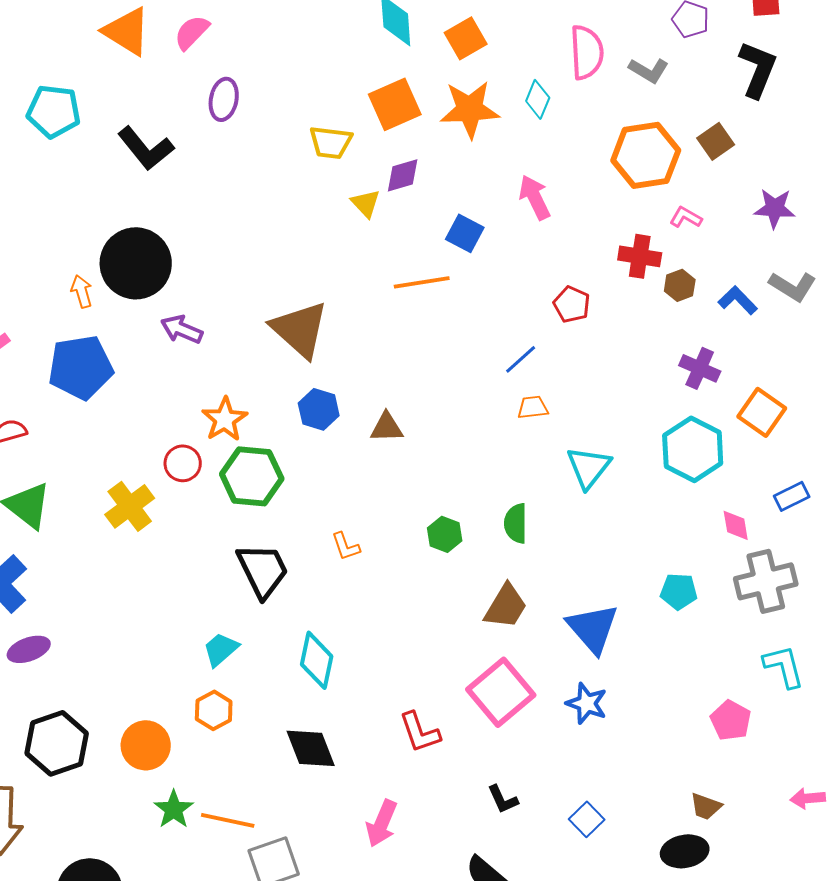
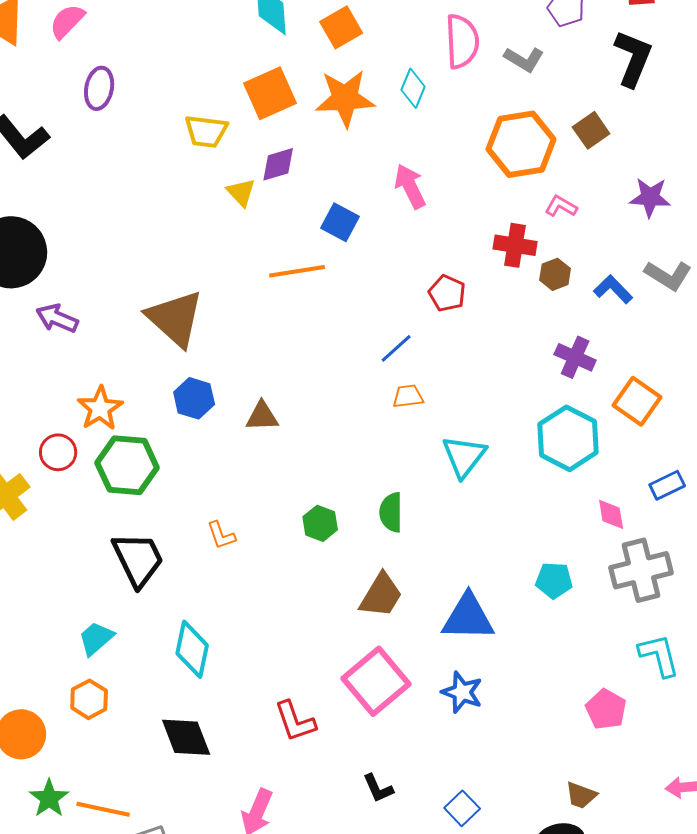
blue triangle: (593, 628) -> (468, 617), turned -48

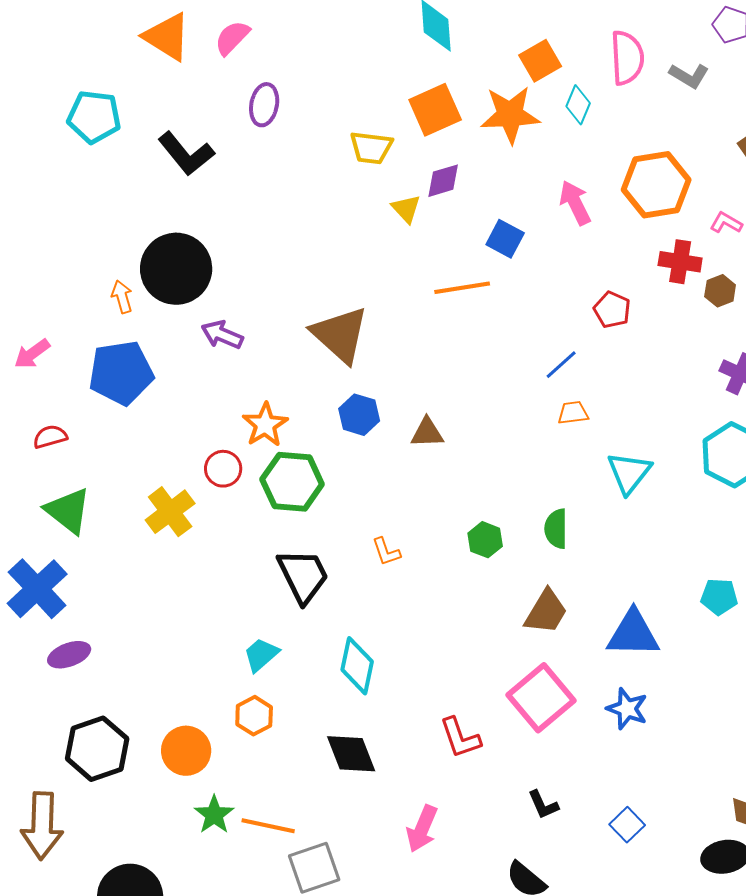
orange square: (341, 27) -> (540, 61), moved
orange hexagon: (521, 144) -> (656, 185), moved

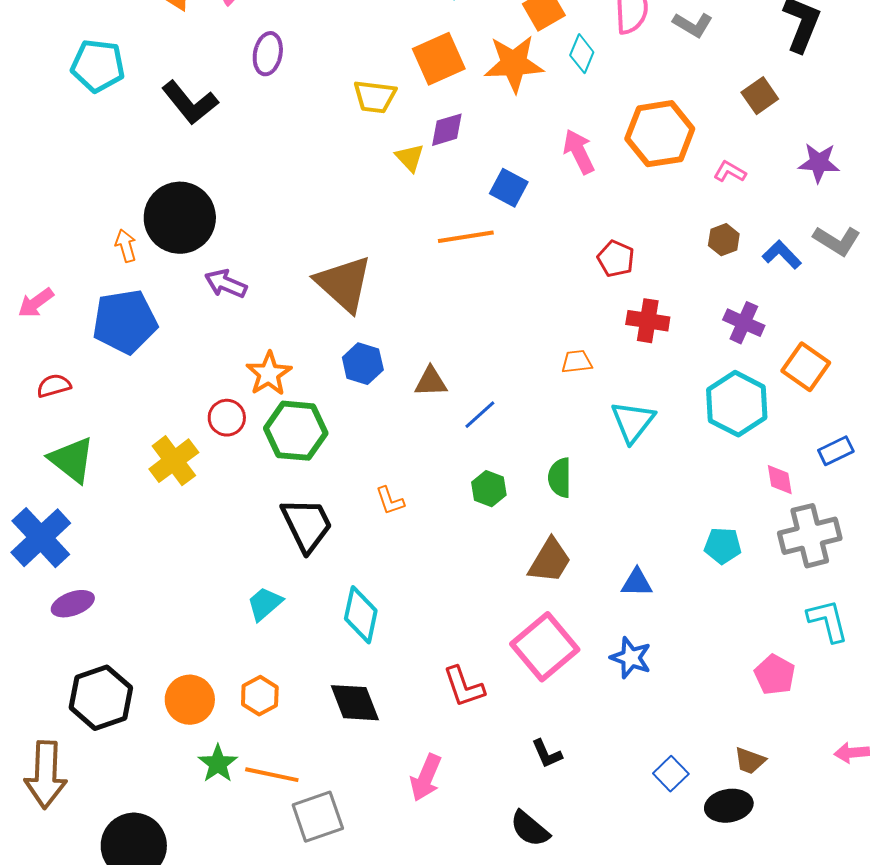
red cross: (680, 262) -> (648, 321), moved
blue line: (561, 365) -> (480, 415), moved
blue triangle: (633, 634) -> (637, 583), size x0.6
orange hexagon: (254, 716) -> (260, 696), moved
blue square: (627, 825) -> (671, 774), moved

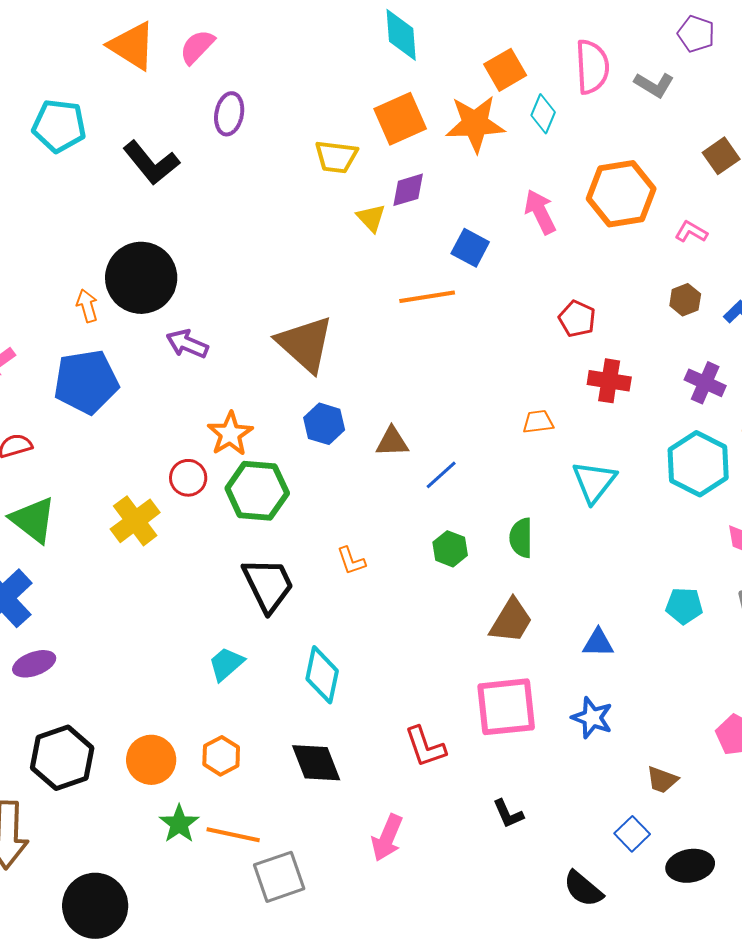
pink square: (545, 647) -> (506, 707), turned 34
brown trapezoid: (750, 761) -> (662, 780), moved
black semicircle: (530, 829) -> (583, 889), moved

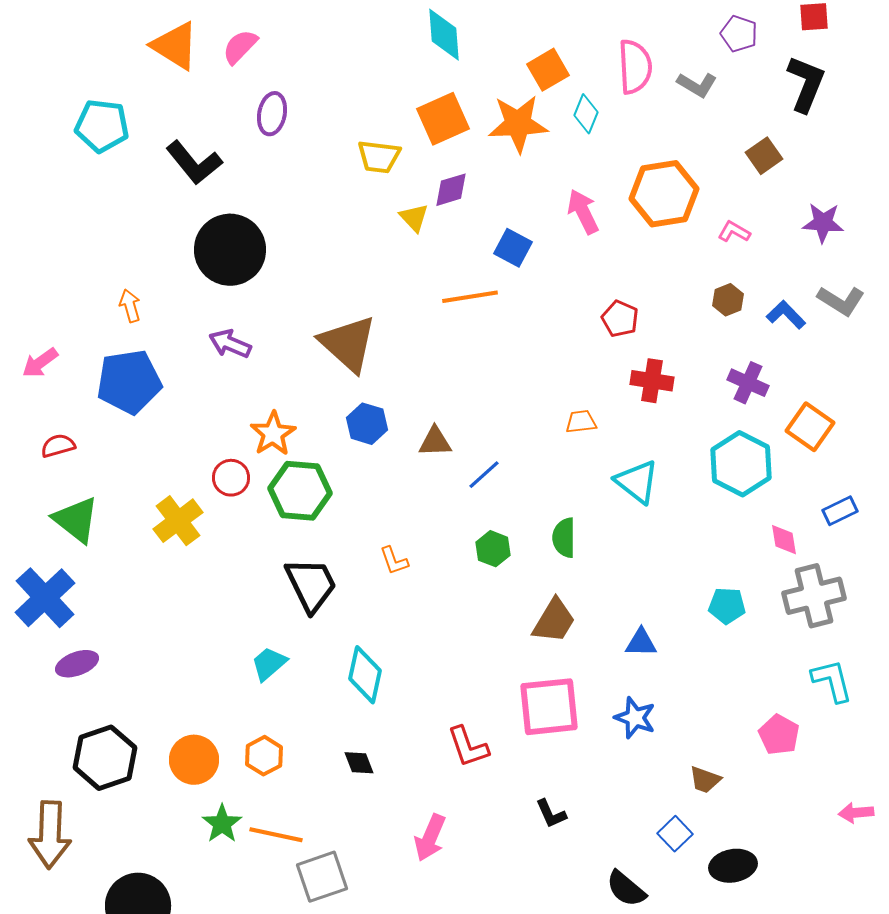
black circle: (141, 278) -> (230, 250), moved
cyan triangle: (594, 482) -> (637, 482), turned -30
black diamond: (316, 763) -> (359, 763), size x0.6

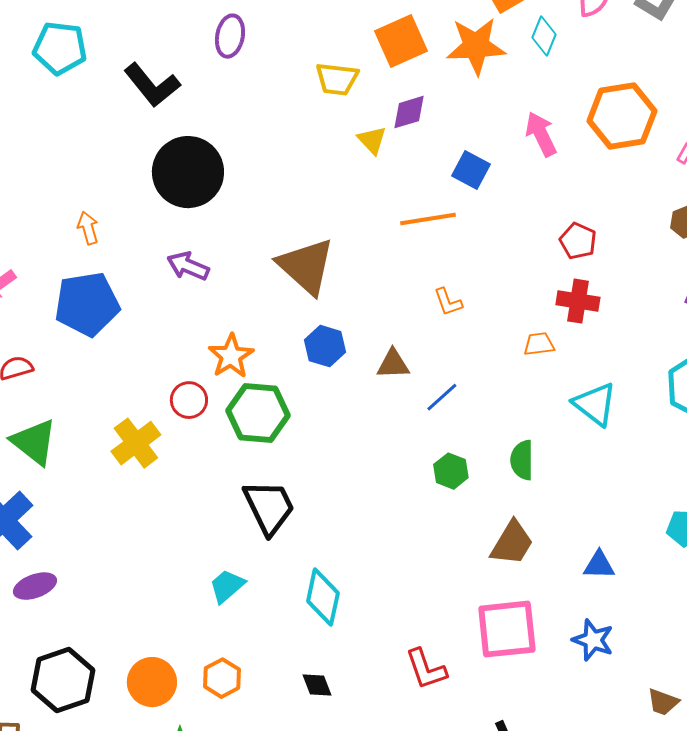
red cross: (652, 381) -> (578, 301), moved
orange L-shape: (394, 561) -> (448, 302), moved

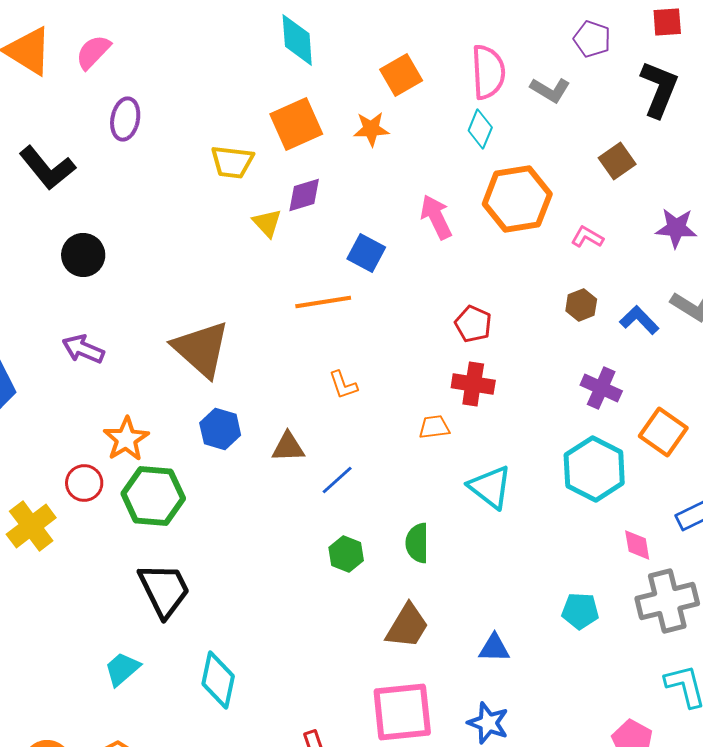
cyan diamond: (544, 36) -> (480, 129), moved
orange star: (476, 46) -> (371, 129), size x0.6
black circle: (188, 172) -> (83, 255), size x0.6

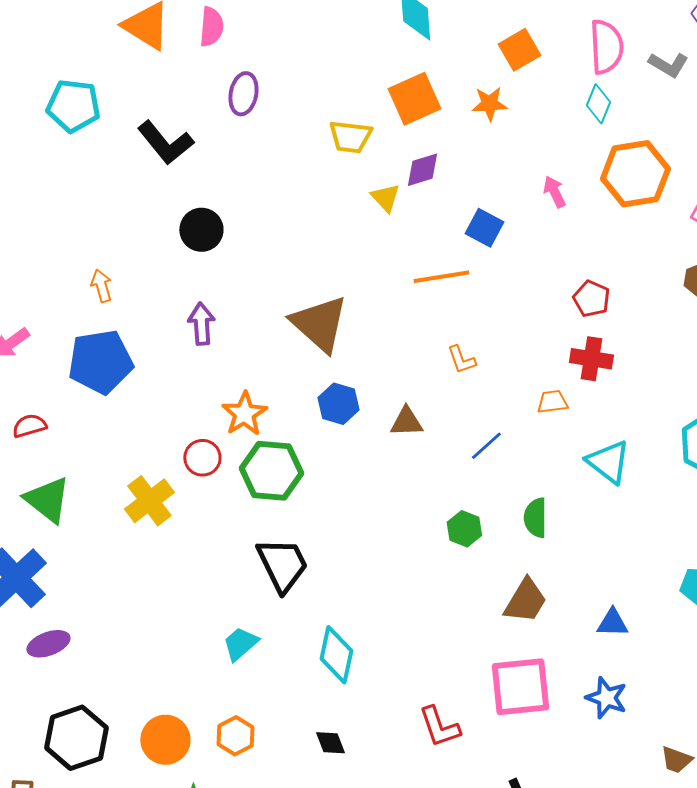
pink semicircle: (93, 52) -> (211, 27), turned 141
pink arrow: (436, 217) -> (554, 192), size x0.7
purple arrow: (83, 349) -> (201, 324), turned 63
blue line: (337, 480) -> (486, 446), moved

